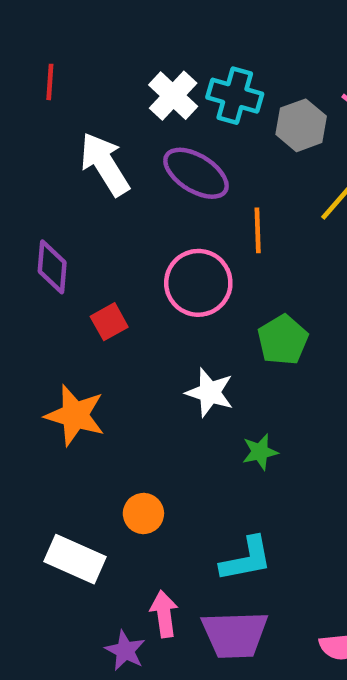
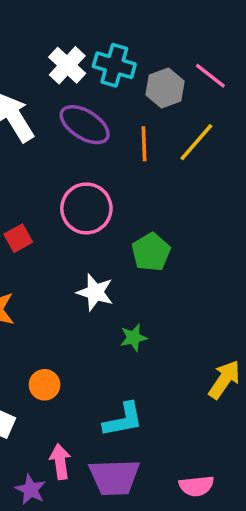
orange line: (258, 230) -> (144, 144), moved

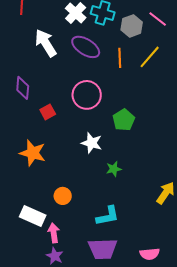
pink arrow: (60, 462) -> (54, 233), moved

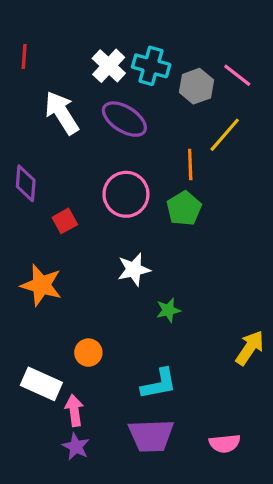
orange line: (120, 58) -> (190, 165), moved
green pentagon: (124, 120) -> (184, 208), moved
white star: (92, 143) -> (134, 269), turned -30

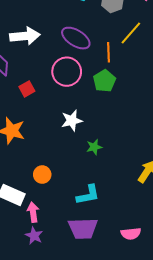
white arrow: (62, 113) -> (25, 36), moved, turned 116
purple ellipse: (124, 119) -> (76, 38), moved

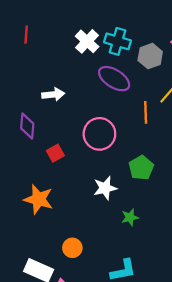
white arrow: (25, 36) -> (53, 94), size x0.7
purple ellipse: (76, 38) -> (114, 79), moved
green pentagon: (104, 81) -> (141, 168), moved

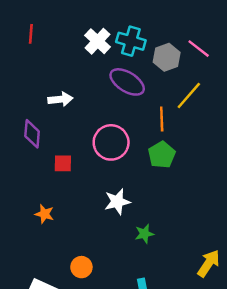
red square: (55, 153) -> (63, 163), turned 30
green pentagon: (141, 168) -> (162, 155), moved
orange star: (39, 199) -> (44, 214), size x0.6

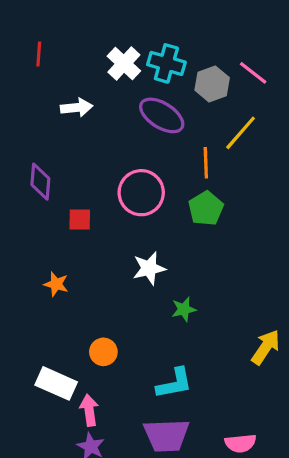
white arrow: (60, 99) -> (77, 108), moved

